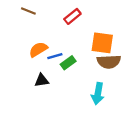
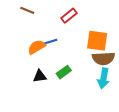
blue line: (55, 56) -> (50, 42), moved
green rectangle: (68, 63) -> (64, 72), moved
cyan arrow: (98, 94) -> (103, 78), moved

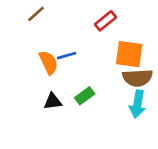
brown line: (27, 10) -> (36, 14), turned -64
red rectangle: (69, 16) -> (105, 21), moved
orange semicircle: (37, 47) -> (49, 63), turned 96

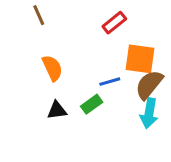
brown line: (36, 14) -> (39, 15), turned -72
blue line: (67, 56) -> (110, 82), moved
brown semicircle: (137, 78) -> (149, 85), turned 132

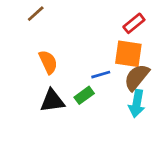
brown line: (39, 15) -> (36, 14), turned 72
red rectangle: (114, 23) -> (134, 23), moved
black triangle: (57, 110) -> (52, 101), size x1.4

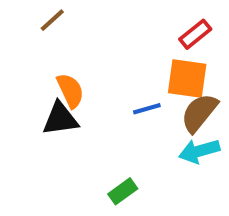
green rectangle: (84, 95) -> (123, 191), moved
black triangle: (52, 101) -> (60, 119), moved
cyan arrow: (137, 104) -> (199, 151), turned 64

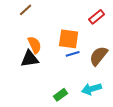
orange square: (187, 79) -> (69, 39), moved
cyan arrow: (199, 151) -> (92, 89), moved

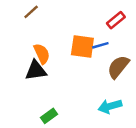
blue line: (73, 54) -> (100, 45), moved
green rectangle: (61, 95) -> (49, 116), moved

